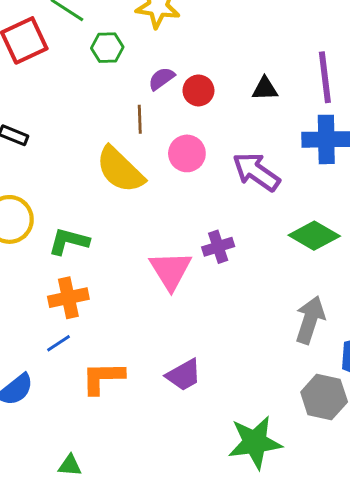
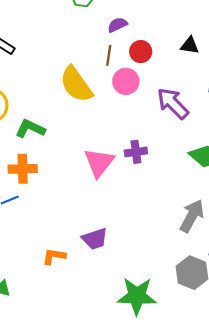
red circle: (198, 90) -> (141, 52), moved
brown line: (140, 119) -> (109, 55), moved
orange L-shape: (103, 378) -> (54, 256), moved, size x0.7

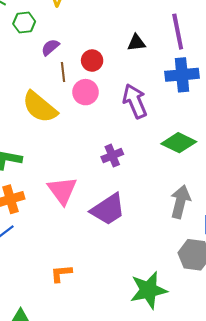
purple semicircle: (117, 25) -> (50, 47), moved
purple arrow: (173, 103) -> (135, 101), turned 36
pink triangle: (99, 163) -> (62, 191), moved
purple trapezoid: (95, 239) -> (108, 209), moved, size x1.4

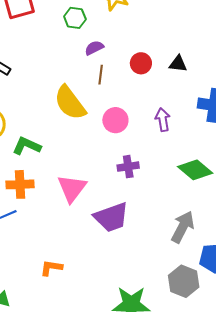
red circle: (92, 61) -> (141, 63), moved
pink circle: (85, 92) -> (115, 120), moved
purple arrow: (135, 101) -> (163, 120), size x0.7

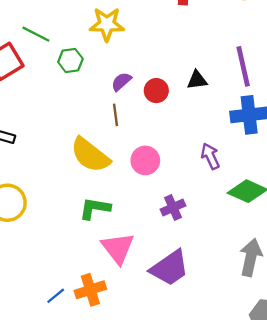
purple semicircle: (94, 48) -> (121, 82), moved
purple arrow: (163, 120) -> (210, 156), moved
green L-shape: (27, 146) -> (95, 208), moved
orange cross: (20, 184) -> (90, 290), moved

